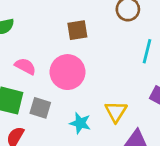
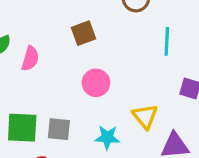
pink semicircle: (25, 66) -> (30, 59), moved, turned 90
pink circle: (68, 72) -> (96, 83), moved, size x0.7

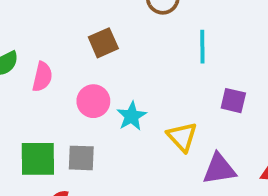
pink circle: (96, 83) -> (93, 101), moved
cyan star: (107, 137) -> (132, 116), moved, turned -30

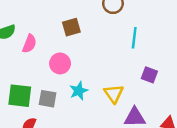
cyan star: (132, 116) -> (79, 91), moved

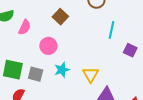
brown square: (71, 27) -> (60, 17), turned -35
purple square: (149, 75) -> (130, 50), moved

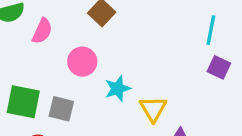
cyan line: (112, 30) -> (211, 30), moved
cyan star: (62, 70) -> (118, 89), moved

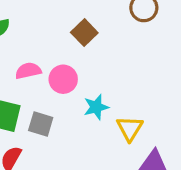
pink semicircle: (42, 31) -> (28, 71), moved, turned -130

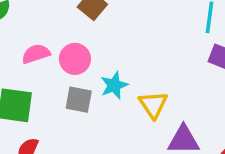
gray square: (41, 124) -> (79, 100), moved

